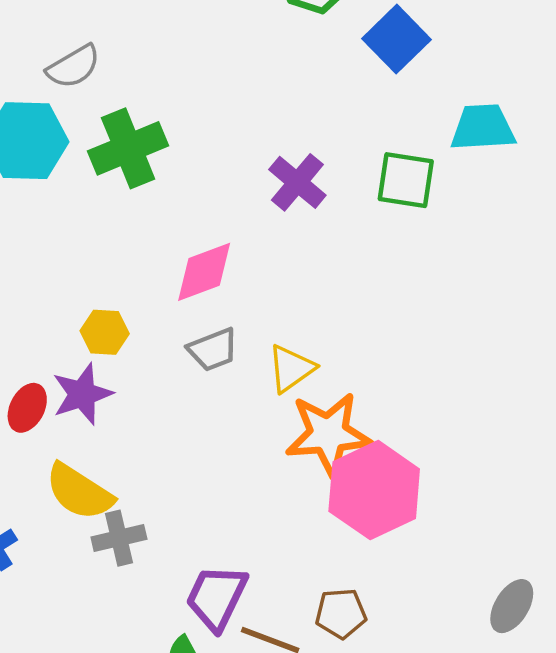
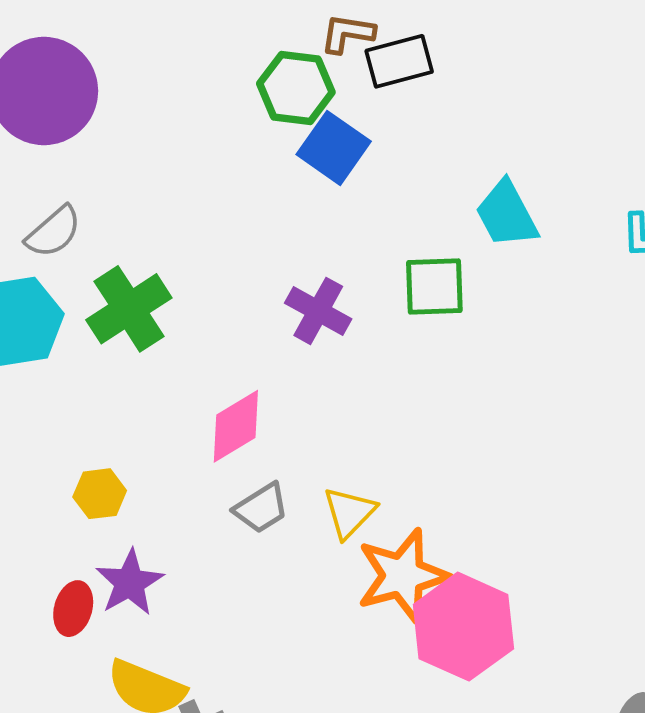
blue square: (396, 39) -> (334, 148), moved
cyan trapezoid: (483, 128) -> (507, 214), turned -104
yellow hexagon: (105, 332) -> (100, 494), moved

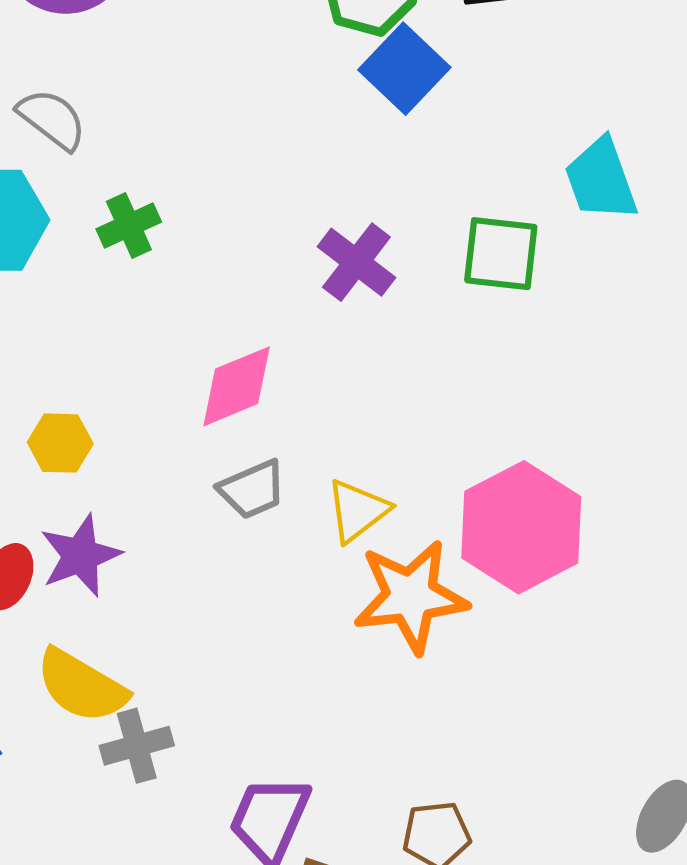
gray semicircle: (54, 232) -> (52, 119), turned -110
green cross: (129, 309) -> (129, 225), size x0.6
pink hexagon: (463, 627) -> (521, 527), moved

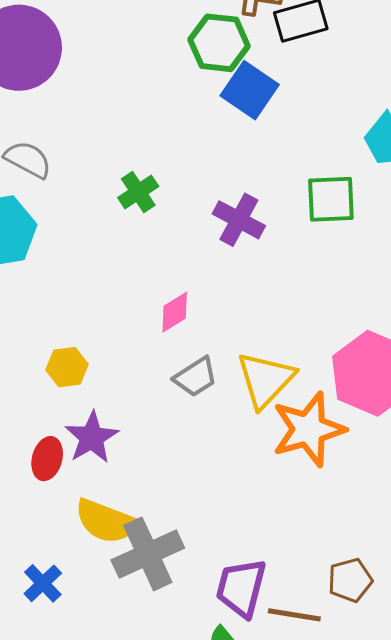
green cross: (129, 225) -> (138, 192), moved
pink diamond: (237, 386) -> (175, 312), size x0.7
yellow triangle: (358, 511) -> (266, 380), size x1.4
gray cross: (137, 746) -> (148, 554), size x1.5

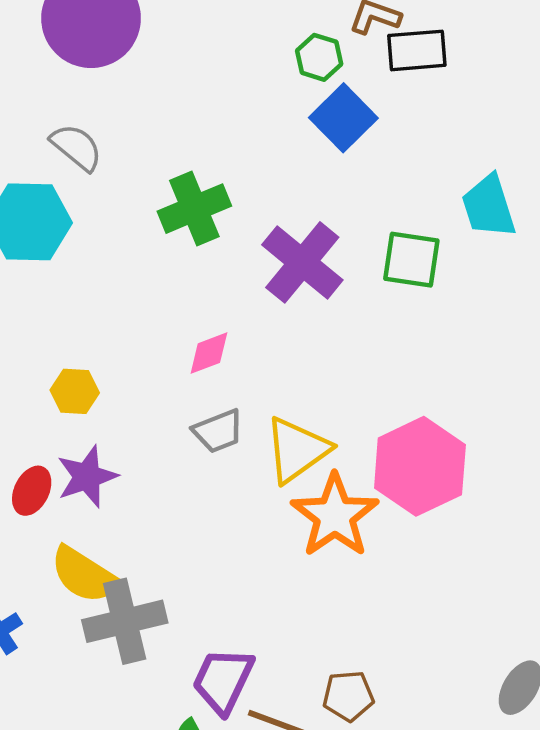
green hexagon: (219, 43) -> (319, 57), size x0.7
green cross: (138, 192) -> (194, 209), size x1.5
purple cross: (239, 220) -> (302, 262), size x1.4
orange star: (309, 429) -> (335, 516), turned -30

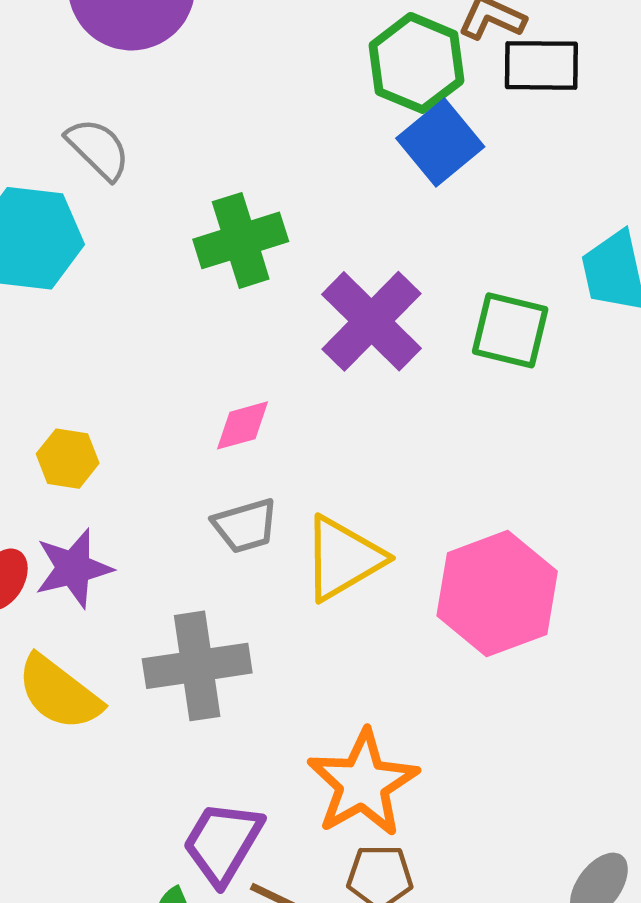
green hexagon: (319, 57) -> (417, 63), size x1.6
orange star: (335, 516) -> (363, 783), moved
gray cross: (125, 621) -> (197, 666), moved

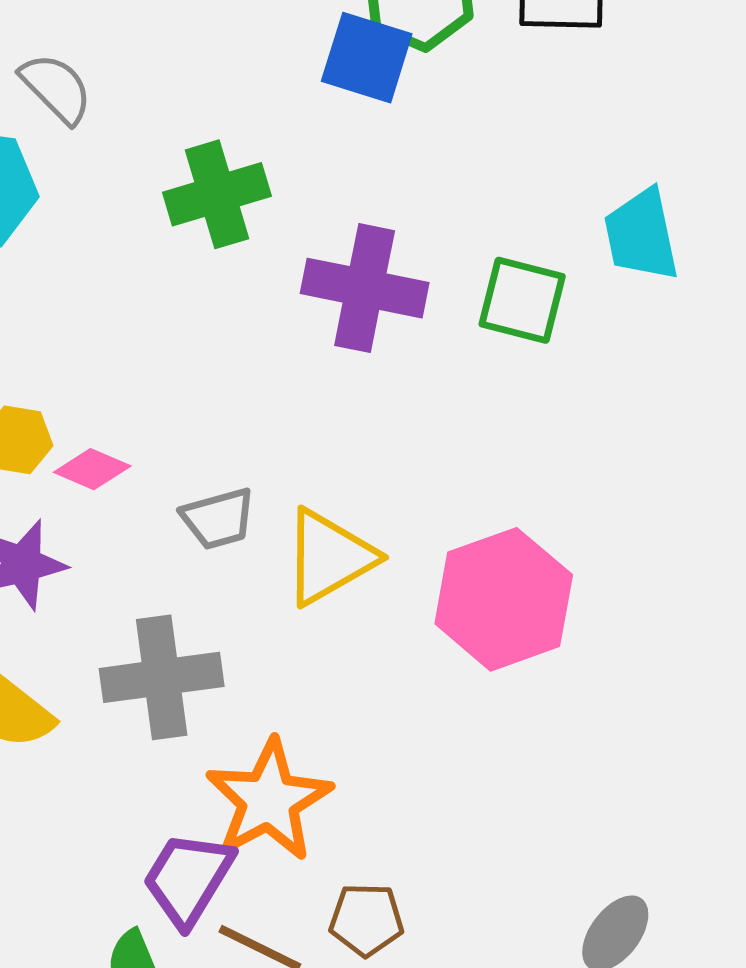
blue square: (440, 142) -> (367, 58), moved, turned -34
purple cross: (371, 321) -> (365, 288), turned -34
pink diamond: (242, 425) -> (92, 469), moved, turned 38
orange star: (363, 783) -> (269, 800), moved

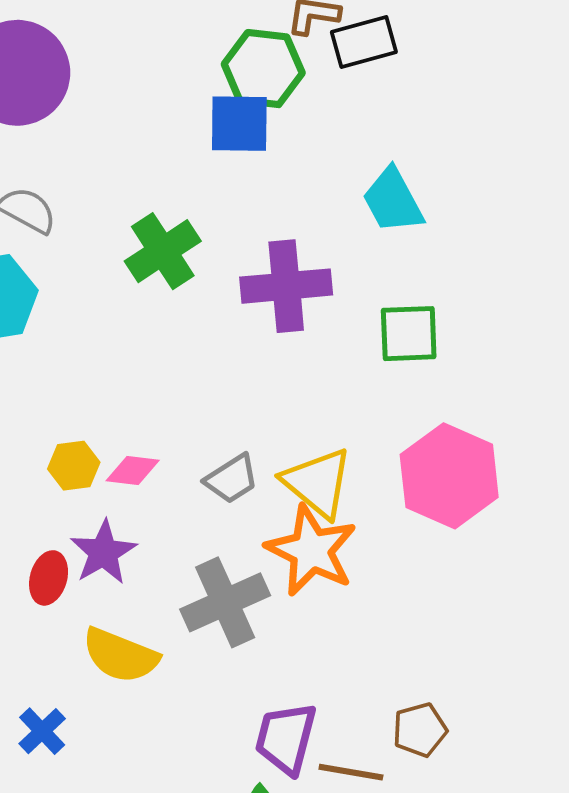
cyan trapezoid: (641, 235) -> (393, 201), moved
green square: (522, 300) -> (409, 334), moved
yellow triangle: (329, 557) -> (318, 483), turned -34
orange star: (269, 800) -> (311, 550), moved

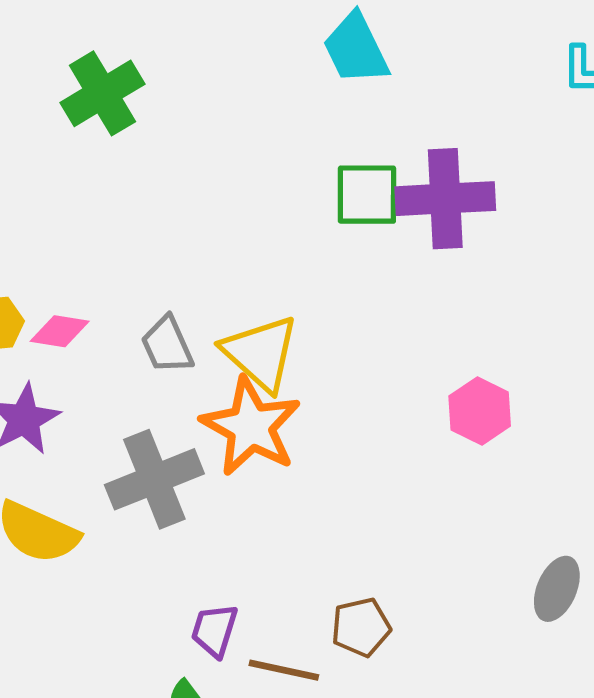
purple cross: (286, 286) -> (445, 199), moved
pink hexagon: (449, 476) -> (480, 411), moved, size x0.6
gray trapezoid: (232, 479) -> (167, 345), turned 96
purple trapezoid: (286, 738) -> (214, 630), size x0.7

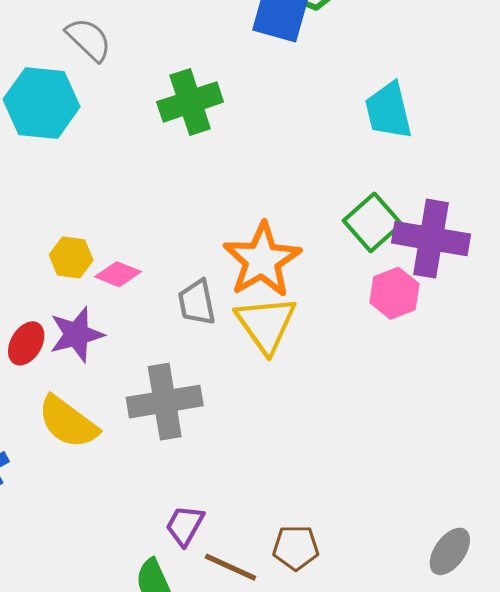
green square: (367, 195) -> (373, 222), turned 36
pink hexagon: (480, 411) -> (394, 293), moved
orange star: (251, 427) -> (262, 260), moved

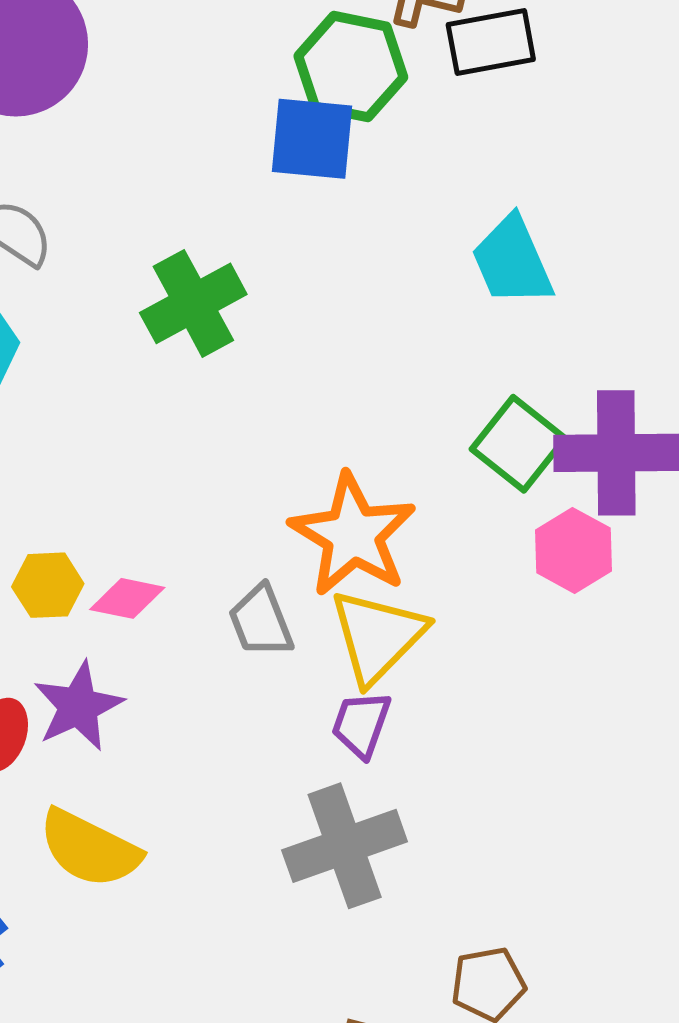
yellow triangle: (266, 324) -> (377, 636), turned 30
gray cross: (165, 402) -> (345, 846), moved
purple trapezoid: (185, 525) -> (361, 724), moved

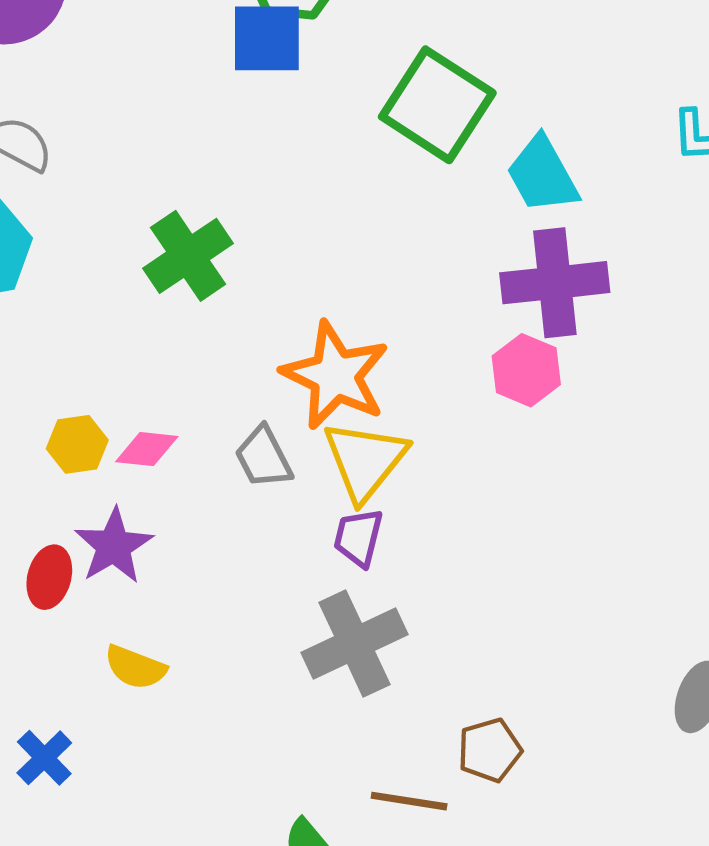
cyan trapezoid: (512, 261) -> (542, 175), moved
green cross: (193, 303) -> (188, 256), moved
green square: (518, 444) -> (437, 105), moved, size x1.4
yellow semicircle: (90, 849) -> (135, 667), size x0.7

